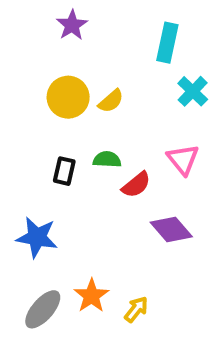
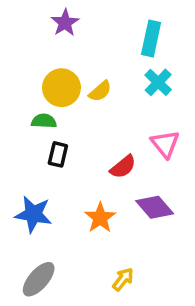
cyan cross: (193, 91) -> (158, 82), moved
green semicircle: (107, 159) -> (44, 121), moved
orange star: (91, 296) -> (100, 218), moved

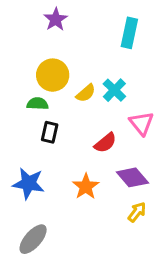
cyan cross: (158, 82) -> (114, 90), moved
yellow semicircle: (100, 91) -> (86, 93), moved
yellow arrow: (123, 279) -> (137, 212), moved

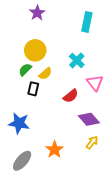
yellow semicircle: (86, 93) -> (45, 74), moved
green semicircle: (38, 104) -> (25, 70), turned -48
orange star: (86, 186) -> (54, 150), moved

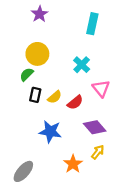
yellow semicircle: (45, 74) -> (55, 97), moved
blue star: (19, 123) -> (50, 132), moved
orange star: (54, 150) -> (73, 164), moved

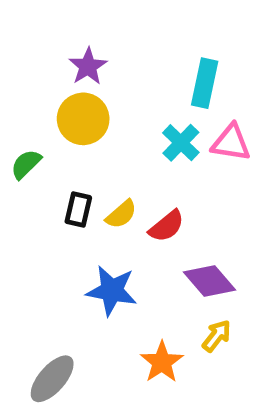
purple star: (40, 14) -> (88, 66), moved
cyan rectangle: (92, 24) -> (205, 83), moved
green semicircle: (27, 74) -> (26, 164), moved
pink triangle: (101, 88) -> (231, 143), moved, turned -42

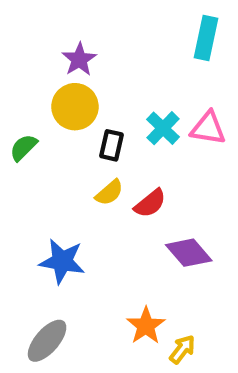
cyan rectangle: (205, 83) -> (206, 38), moved
black rectangle: (78, 209) -> (111, 145), moved
blue star: (112, 291) -> (62, 261), moved
yellow arrow: (217, 336) -> (182, 349), moved

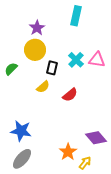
cyan rectangle: (206, 38) -> (76, 16), moved
yellow semicircle: (109, 193) -> (43, 87), moved
purple diamond: (189, 253) -> (96, 138), moved
blue star: (62, 261) -> (21, 131), moved

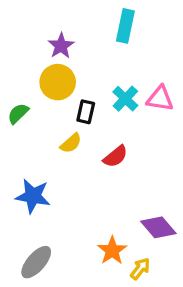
blue star: (21, 131) -> (33, 196), moved

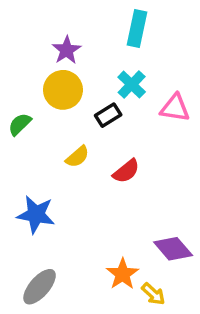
cyan cross: (125, 99) -> (132, 84), moved
black rectangle: (86, 112) -> (108, 115), moved, turned 45
yellow arrow: (140, 269) -> (153, 294), turned 95

